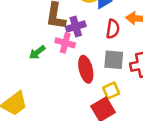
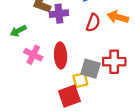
pink cross: (65, 43) -> (33, 55), moved
gray square: (114, 60) -> (91, 69), moved

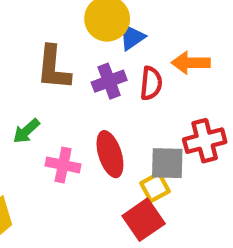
purple cross: (59, 14) -> (109, 81), moved

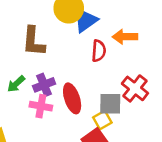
blue triangle: (132, 37) -> (85, 20), size x1.4
purple cross: (109, 81) -> (44, 85), moved
red cross: (205, 141) -> (135, 88), turned -36

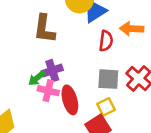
green arrow: (16, 84) -> (37, 78), moved
red ellipse: (72, 98) -> (70, 100), moved
gray square: (110, 104) -> (108, 79), moved

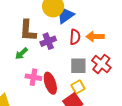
orange arrow: (132, 29) -> (95, 37), moved
purple cross: (52, 71) -> (48, 41), moved
green arrow: (37, 78) -> (22, 53), moved

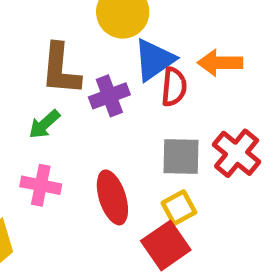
blue triangle: (65, 15) -> (154, 60), moved
orange arrow: (95, 37) -> (220, 63), moved
pink cross: (33, 77) -> (41, 185), moved

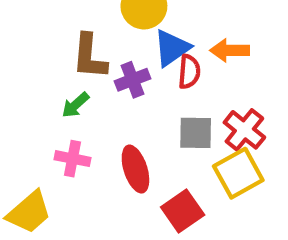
yellow square: (179, 208) -> (238, 173), moved, size x1.6

